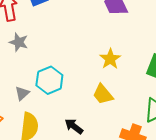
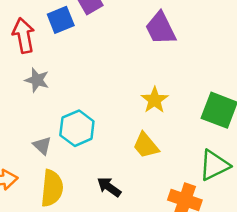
gray triangle: (22, 93) -> (42, 145), turned -35

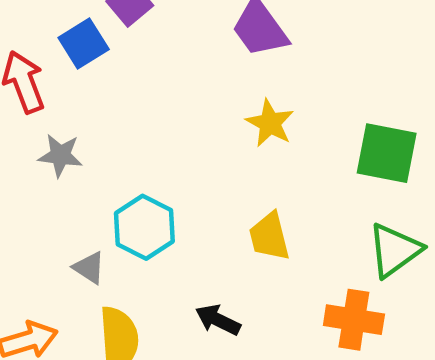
yellow star: (155, 100) -> (270, 123), moved
yellow trapezoid: (146, 145) -> (269, 236), turned 36

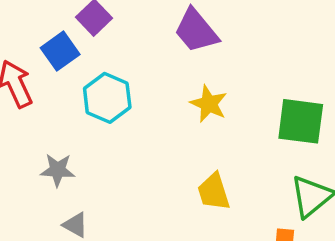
gray star: (60, 155) -> (58, 170), moved
cyan hexagon: (144, 227) -> (107, 98), moved

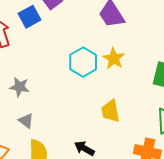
cyan hexagon: (107, 98) -> (83, 62), moved

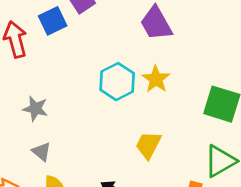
yellow trapezoid: (110, 111) -> (148, 145), turned 35

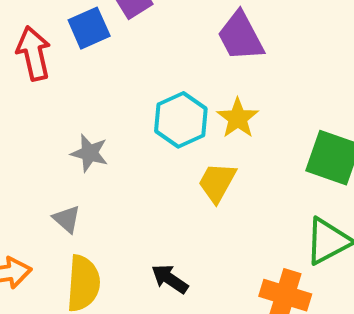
gray star: (35, 109) -> (89, 153), moved
yellow trapezoid: (148, 145) -> (217, 182), moved

